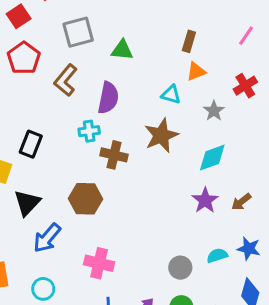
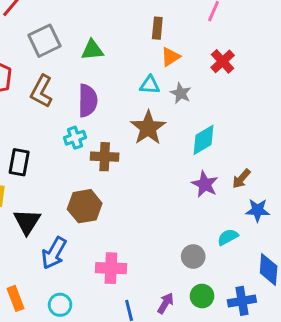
gray star: (214, 111) -> (181, 93), moved
blue star: (249, 249) -> (258, 210), moved

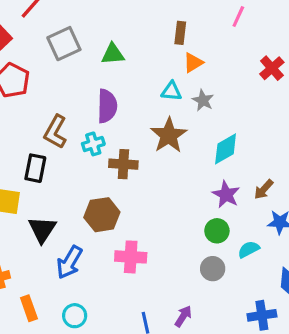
red cross: (223, 61) -> (272, 68), moved
brown L-shape: (41, 91) -> (55, 132), moved
pink cross: (111, 268) -> (131, 257), moved
green circle: (202, 296) -> (217, 231), moved

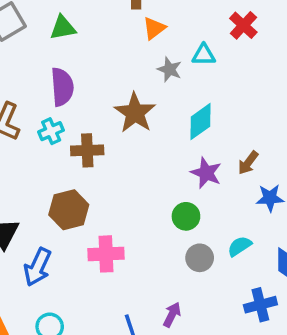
cyan triangle: (171, 91) -> (204, 55), moved
green circle: (217, 231) -> (186, 216), moved
cyan semicircle: (249, 249) -> (240, 246), moved

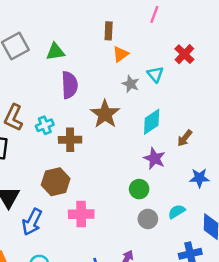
cyan triangle: (204, 55) -> (155, 74), turned 48
purple semicircle: (62, 87) -> (70, 85), moved
brown arrow: (248, 163) -> (185, 138), moved

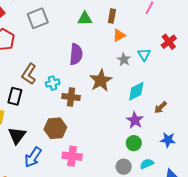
green triangle: (55, 52) -> (85, 19), moved
green circle: (139, 189) -> (134, 143), moved

